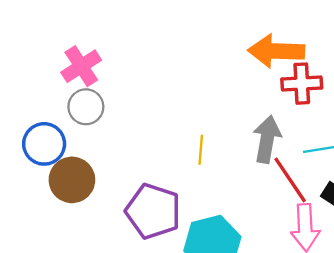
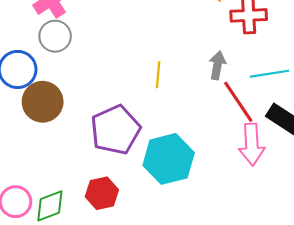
gray arrow: (267, 139) -> (217, 65), size x0.7
purple pentagon: (153, 211) -> (115, 130), turned 30

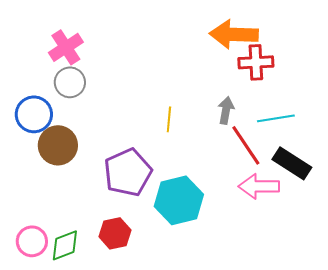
pink arrow: (252, 144) -> (259, 186), turned 93

